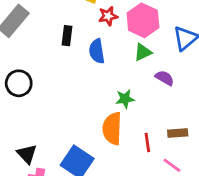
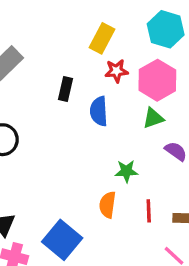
orange semicircle: (112, 129) -> (108, 205), size x0.7
red line: (147, 143) -> (149, 211), moved

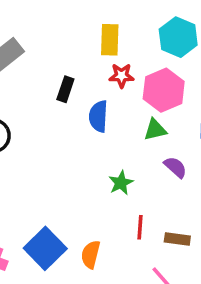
yellow rectangle: (102, 38) -> (110, 40), turned -32
green star: (126, 171) -> (121, 183), turned -30
orange semicircle: (108, 205) -> (91, 254), moved

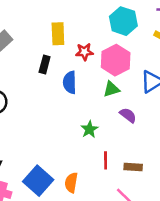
yellow rectangle: (110, 40) -> (58, 34), moved

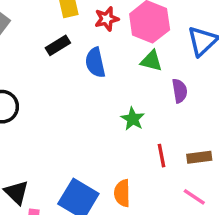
black rectangle: (45, 65) -> (58, 45), turned 54
green triangle: (111, 89) -> (151, 61), turned 42
purple semicircle: (128, 115) -> (180, 91), turned 54

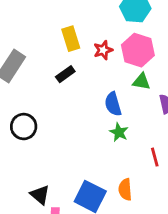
blue semicircle: (95, 63) -> (113, 104), moved
green star: (133, 119) -> (119, 132), moved

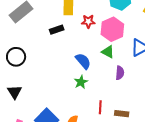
blue semicircle: (113, 104) -> (83, 61), turned 138
black triangle: (40, 195) -> (15, 92), moved

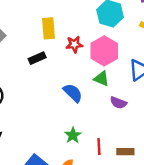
purple semicircle: (120, 73) -> (118, 103), turned 112
green star: (81, 82) -> (73, 135), moved

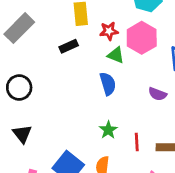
green triangle: (102, 79) -> (116, 55), moved
blue semicircle: (73, 93) -> (108, 84), turned 30

